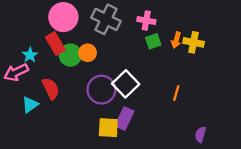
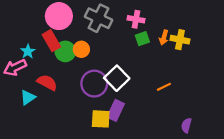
red semicircle: (51, 88) -> (47, 82), turned -36
orange line: (176, 93) -> (164, 87), turned 48

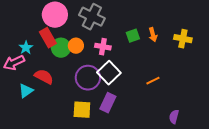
pink cross: (136, 19) -> (103, 47), moved
orange arrow: (164, 38) -> (153, 35), turned -32
yellow cross: (180, 40) -> (183, 39), moved
yellow square: (101, 119) -> (82, 110), moved

